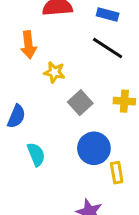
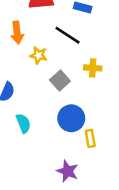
black line: (108, 48) -> (67, 35), moved
yellow cross: (124, 101) -> (93, 68), moved

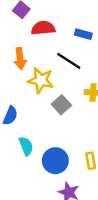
yellow star: (39, 55) -> (41, 80), size x1.5
blue circle: (71, 118) -> (55, 161), moved

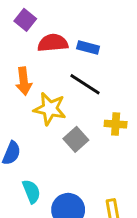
blue rectangle: (83, 34) -> (88, 47), moved

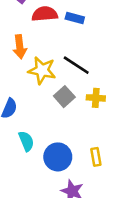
black line: (85, 84) -> (76, 65), moved
yellow cross: (116, 124) -> (96, 98), moved

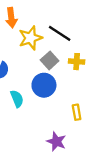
yellow star: (42, 70) -> (30, 38), turned -30
blue circle: (58, 157) -> (44, 85), moved

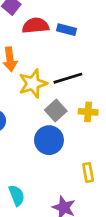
black line: (60, 33) -> (68, 78), turned -50
cyan semicircle: (17, 99) -> (17, 195), moved

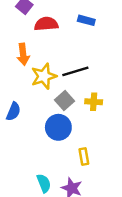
blue rectangle: (67, 30) -> (86, 20), moved
yellow rectangle: (88, 172) -> (84, 156), moved
cyan semicircle: (17, 195) -> (44, 183), moved

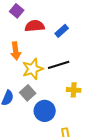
blue rectangle: (86, 20) -> (62, 31), moved, turned -56
gray square: (64, 101) -> (28, 93), moved

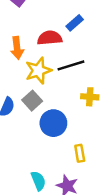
red semicircle: (35, 26) -> (50, 38), moved

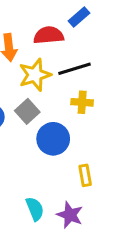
yellow cross: (90, 97) -> (82, 102), moved

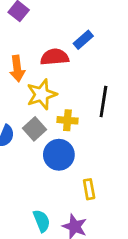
black line: (74, 69) -> (103, 102), moved, turned -64
yellow cross: (82, 102) -> (67, 120), moved

